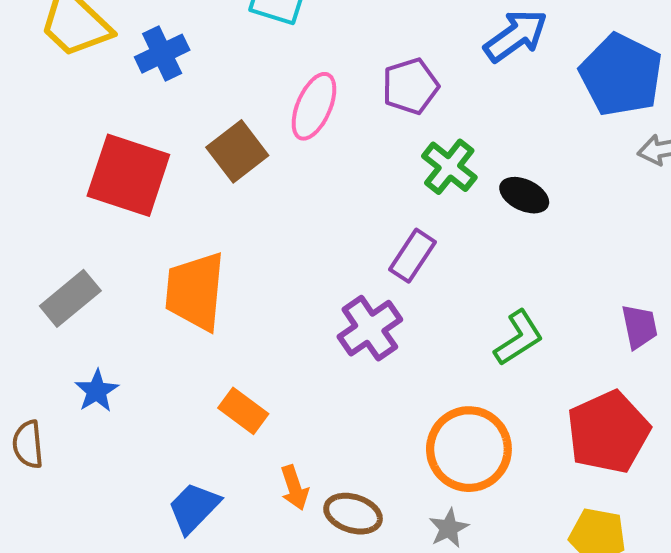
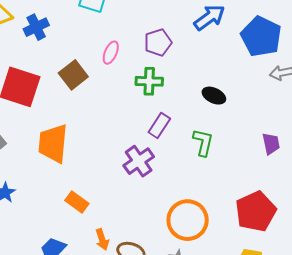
pink ellipse: (314, 106) -> (111, 53), size x0.7
green cross: (449, 167) -> (149, 81), moved, turned -36
purple trapezoid: (639, 327) -> (271, 144), moved
green L-shape: (519, 338) -> (203, 142), moved, turned -44

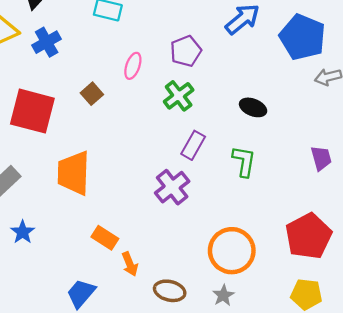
brown square: (73, 75) -> (92, 94), size x0.7
green cross: (149, 81) -> (179, 96), turned -36
orange arrow: (102, 239) -> (130, 264), moved

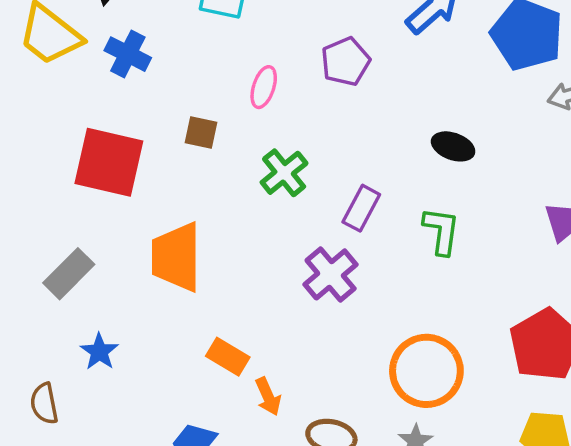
blue cross: (47, 42) -> (128, 54), turned -32
brown square: (92, 94) -> (201, 132), turned -35
green cross: (179, 96) -> (284, 173), moved

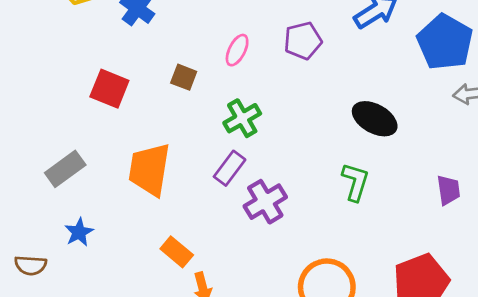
black ellipse: (453, 146) -> (375, 119), size x1.4
red square: (109, 162) -> (109, 89), size x0.7
purple rectangle: (361, 208) -> (230, 168), moved
brown semicircle: (44, 404) -> (31, 265), turned -84

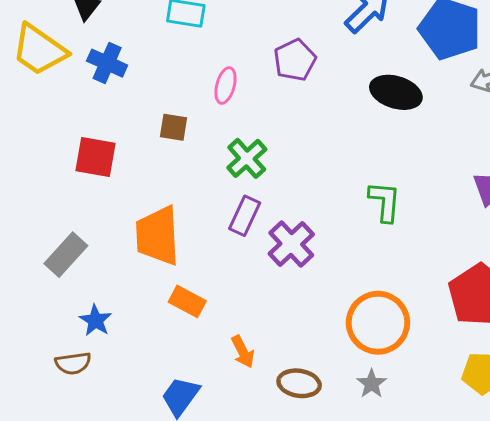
black ellipse: (375, 119) -> (396, 92), moved
orange rectangle: (177, 252) -> (187, 301), moved
brown semicircle: (31, 265) -> (73, 363), moved

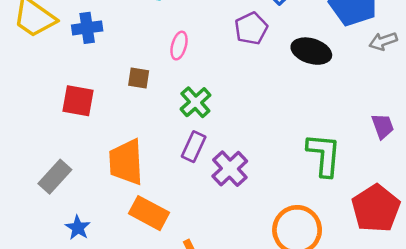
purple pentagon: (295, 60) -> (251, 28), moved
blue cross: (107, 63) -> (87, 28), turned -32
green L-shape: (385, 202) -> (324, 155), moved, size x1.4
orange rectangle: (187, 301) -> (149, 213), size x1.4

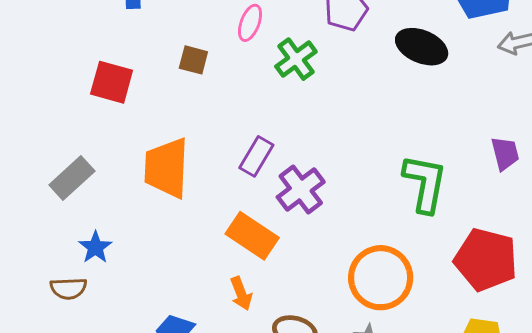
green cross: (195, 102) -> (296, 59), moved
red pentagon: (376, 208) -> (486, 260), turned -30
orange rectangle: (149, 213) -> (252, 236), moved

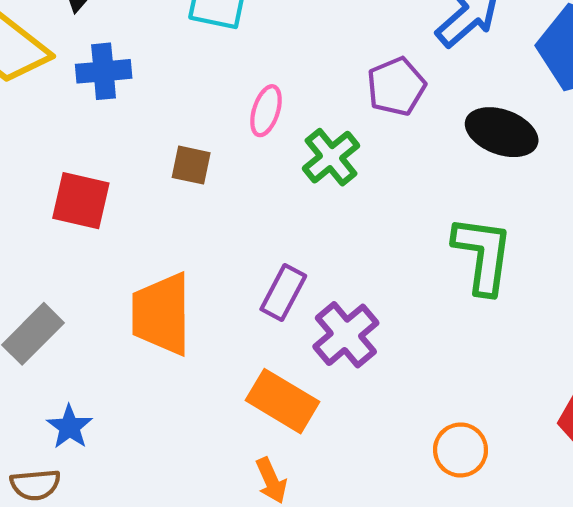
green L-shape: (425, 183) -> (483, 255), moved
orange circle: (381, 278) -> (461, 450), size x0.6

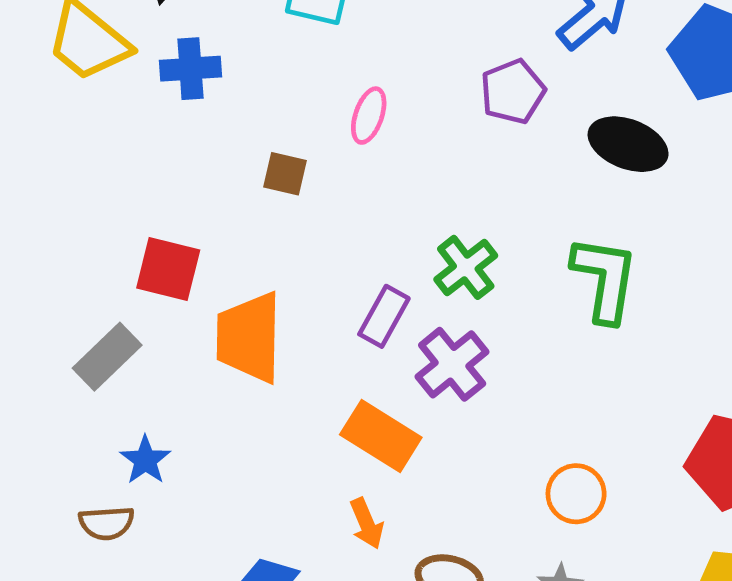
green cross: (331, 157) -> (466, 267), moved
red square: (81, 201) -> (168, 269), moved

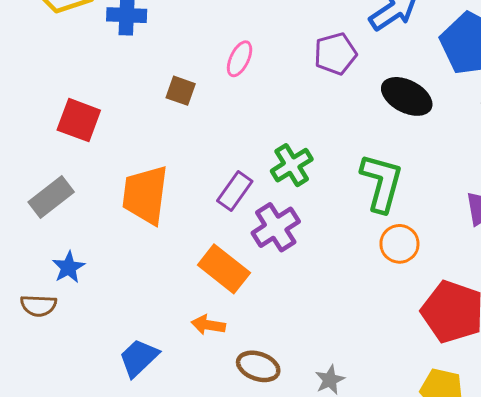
red square: (168, 269) -> (79, 120), moved
orange circle: (576, 494) -> (399, 244), moved
orange arrow: (367, 523) -> (208, 325), turned 116

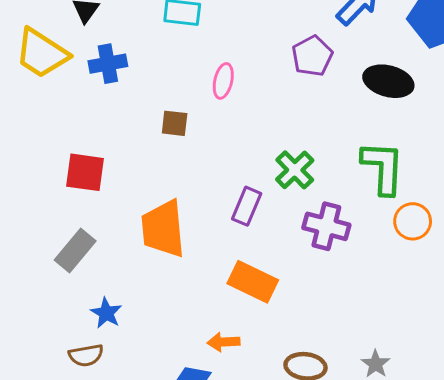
purple cross: (276, 227) -> (326, 226), moved, turned -30
orange arrow: (208, 325) -> (224, 342), moved

